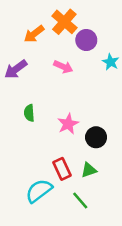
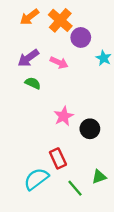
orange arrow: (34, 34) -> (29, 17), moved
purple arrow: (16, 69) -> (28, 58), moved
green semicircle: (29, 113) -> (33, 83), moved, turned 119
green triangle: (89, 170) -> (99, 177), moved

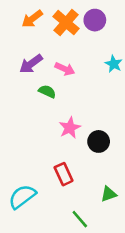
purple circle: (81, 37) -> (95, 20), moved
green semicircle: (33, 83) -> (47, 91), moved
cyan semicircle: (36, 179) -> (22, 197), moved
green line: (75, 188) -> (80, 219), moved

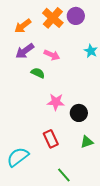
orange arrow: (32, 19) -> (23, 26), moved
pink star: (70, 128) -> (56, 102), turned 30
green triangle: (109, 194) -> (87, 142), moved

